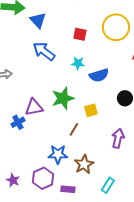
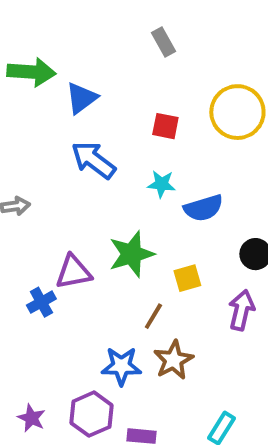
blue triangle: (38, 20) -> (81, 98), turned 36
purple arrow: (118, 138) -> (241, 310), moved
brown star: (84, 164) -> (173, 360), moved

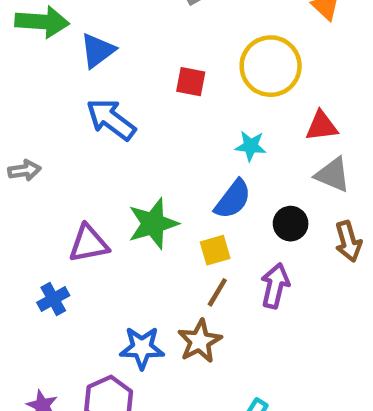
cyan star: (161, 184) -> (251, 146), moved
blue semicircle: (203, 208) -> (233, 199), moved, turned -36
blue cross: (41, 302) -> (53, 299), moved
brown line: (153, 316) -> (217, 292), moved

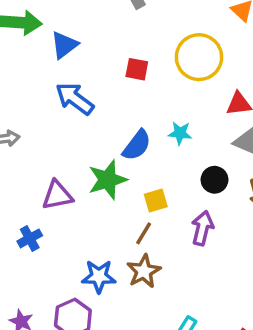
cyan star: (251, 146) -> (180, 133), moved
blue semicircle: (233, 199) -> (137, 145), moved
brown line: (217, 292) -> (144, 233), moved

